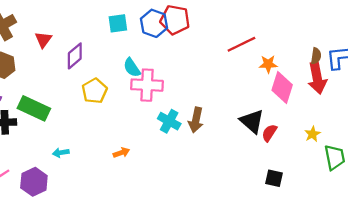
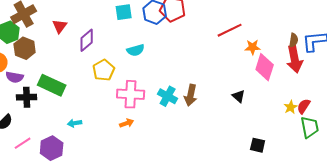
cyan semicircle: (132, 68) -> (136, 50), turned -72
pink cross: (147, 85) -> (131, 94), moved
black triangle: (252, 121) -> (239, 96), size x0.6
red semicircle: (269, 133) -> (304, 106), moved

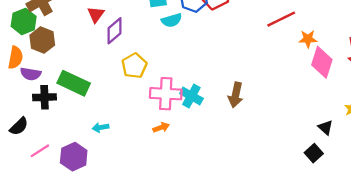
red triangle: (60, 26) -> (96, 14), moved
cyan semicircle: (136, 50) -> (172, 20), moved
cyan cross: (168, 96) -> (191, 96), moved
black triangle: (239, 96) -> (325, 127), moved
black square: (258, 145) -> (314, 153), turned 35

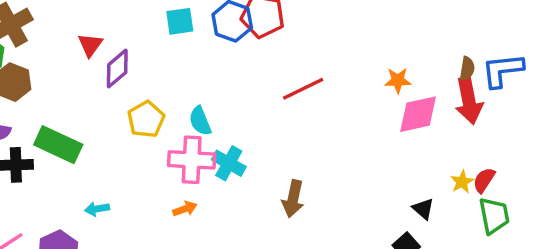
red line: (281, 19) -> (303, 89), moved
cyan semicircle: (172, 20) -> (200, 121), moved, turned 84
pink diamond: (322, 62) -> (418, 114), turned 60
brown arrow: (236, 95) -> (293, 199), moved

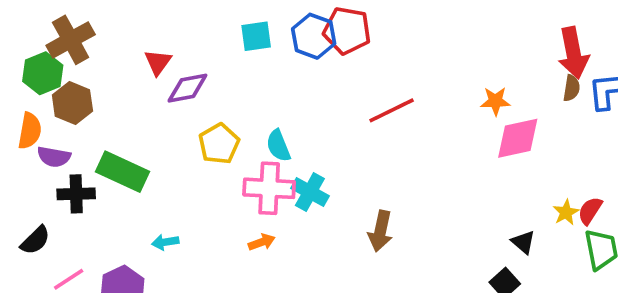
purple diamond: (117, 69) -> (187, 88), turned 30
red arrow: (469, 101) -> (573, 53), moved

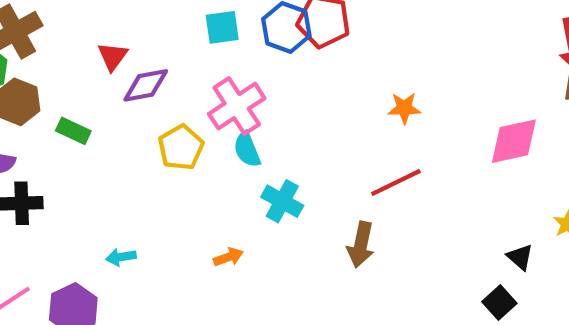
orange star: (495, 101) -> (404, 108), moved
red line: (392, 110) -> (396, 183), moved
green rectangle: (123, 172) -> (73, 131), moved, size x0.6
pink cross: (269, 188) -> (237, 106), moved, turned -36

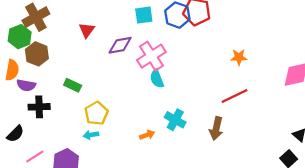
purple diamond: (146, 85) -> (120, 45), moved
green rectangle: (73, 131) -> (73, 85), moved
yellow pentagon: (181, 147) -> (96, 113), moved
cyan cross: (282, 201) -> (175, 120), moved

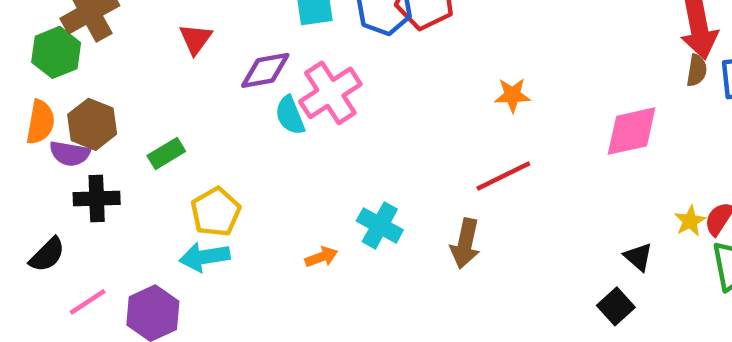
brown hexagon: (37, 54) -> (92, 124), moved
cyan semicircle: (157, 79) -> (290, 115), moved
green rectangle: (73, 85) -> (166, 154), turned -56
cyan arrow: (91, 135) -> (205, 257), size x1.5

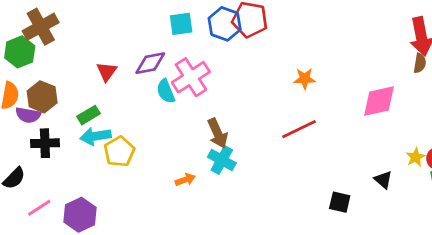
red triangle: (196, 39) -> (107, 72), moved
brown arrow: (465, 243) -> (218, 133), moved, turned -36
cyan arrow: (205, 257) -> (95, 136), moved
black square: (616, 306) -> (340, 202), moved, turned -35

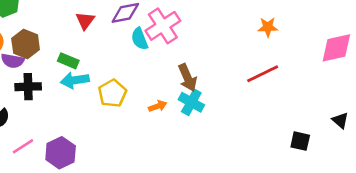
green rectangle: (88, 115) -> (68, 61), turned 54
yellow pentagon: (119, 152) -> (112, 93), moved
orange arrow: (185, 180) -> (158, 106), moved

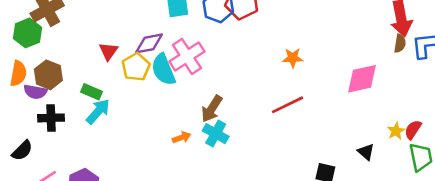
cyan semicircle: (140, 39) -> (163, 70), size x1.4
brown arrow: (187, 78) -> (212, 109), turned 56
cyan arrow: (75, 80) -> (98, 111), turned 140
yellow pentagon: (112, 93) -> (136, 67), moved

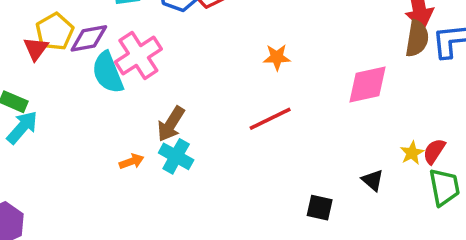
brown semicircle: (400, 43) -> (417, 38), size x1.5
yellow pentagon: (136, 67) -> (55, 32), moved

